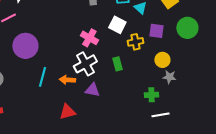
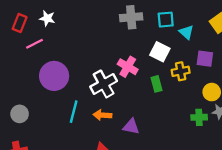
white cross: (85, 64) -> (104, 84), moved
green rectangle: (117, 64) -> (156, 84), moved
green cross: (151, 95) -> (199, 117), moved

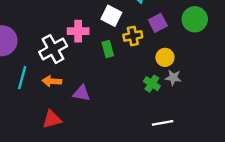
purple square: (205, 59) -> (158, 23), turned -36
pink cross: (128, 67) -> (78, 31), turned -30
green cross: (199, 117) -> (152, 84), turned 35

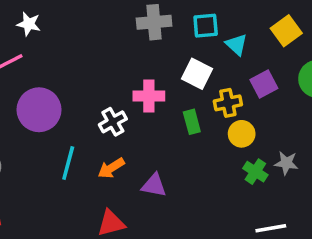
white cross: (53, 49) -> (113, 122), size x0.7
yellow circle: (165, 57) -> (242, 134), moved
orange arrow: (52, 81) -> (111, 168), turned -36

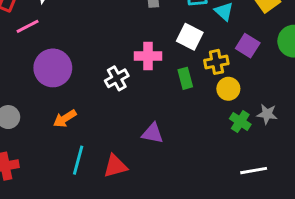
purple square: (264, 84) -> (248, 46), turned -30
cyan line: (68, 163) -> (78, 160), moved
orange arrow: (111, 168) -> (65, 119), moved

